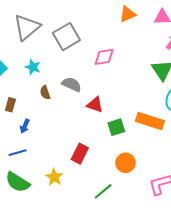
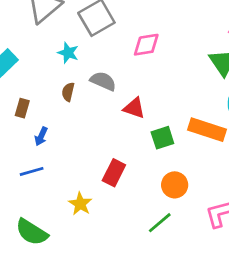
cyan star: (33, 67) -> (68, 53), moved
brown semicircle: (45, 93) -> (68, 92), turned 32
green semicircle: (18, 182) -> (32, 232), moved
green line: (103, 191) -> (160, 223), moved

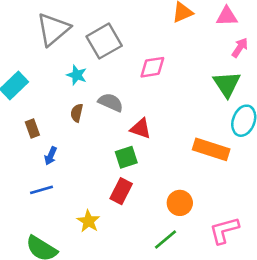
brown rectangle: (22, 108) -> (32, 129), turned -36
green square: (162, 138) -> (126, 157), moved

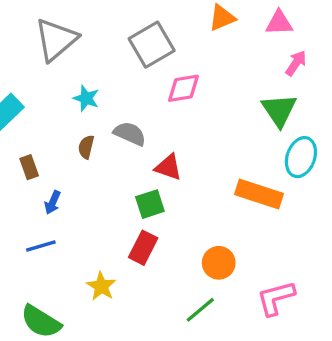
gray square: (104, 41) -> (152, 45), moved

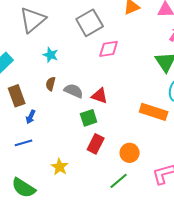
gray semicircle: (130, 134) -> (74, 91), moved
brown rectangle: (29, 167) -> (17, 96), size x1.5
red rectangle: (143, 248) -> (96, 144), moved

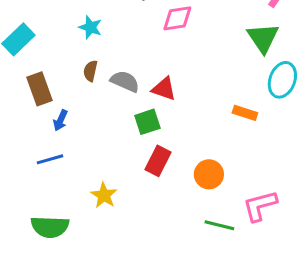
orange rectangle: (154, 112) -> (245, 113), size x0.6
green line: (119, 181) -> (219, 225), moved, turned 54
green semicircle: (24, 188) -> (50, 227), turned -30

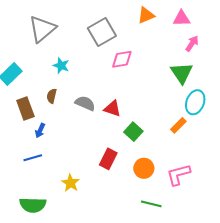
brown semicircle: (90, 71) -> (52, 96), moved
orange rectangle: (245, 113) -> (178, 125), moved, turned -63
green square: (147, 122) -> (133, 132), moved, turned -30
pink L-shape: (260, 206) -> (178, 175), moved

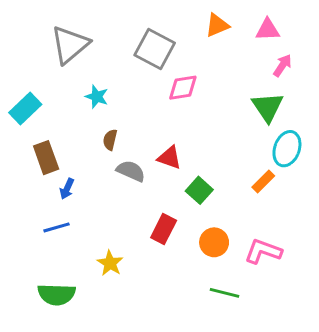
gray square: (102, 32) -> (155, 49), turned -32
brown semicircle: (52, 96) -> (110, 140), moved
gray semicircle: (85, 103) -> (131, 171), moved
pink L-shape: (178, 175) -> (263, 251), turned 35

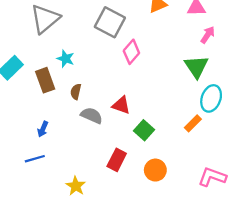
pink diamond: (183, 88) -> (131, 52), turned -40
brown rectangle: (46, 158) -> (45, 80), moved
pink L-shape: (263, 251) -> (212, 177), moved

